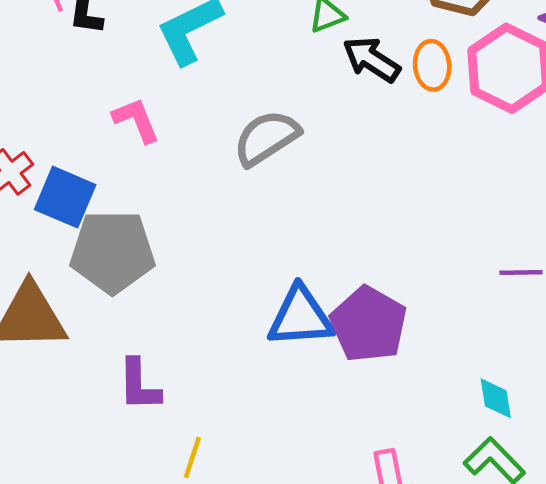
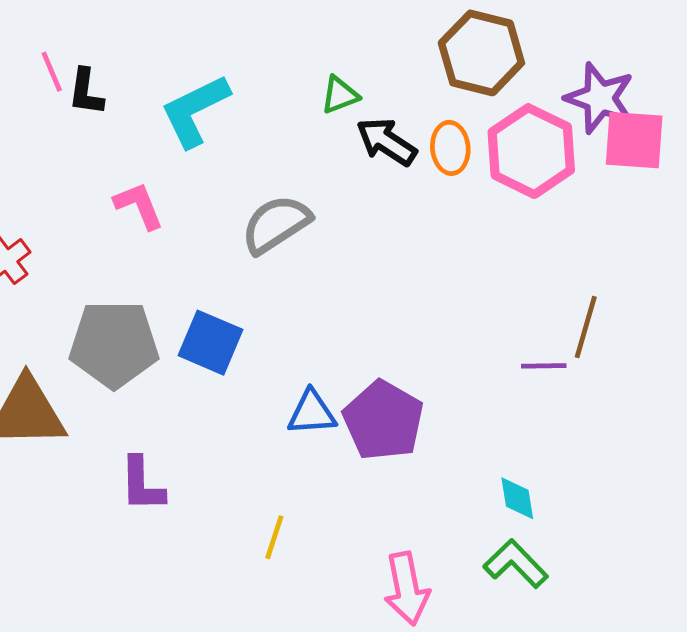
blue square: (65, 197) -> (210, 343), moved
blue triangle: (300, 317) -> (312, 413), size x0.7
yellow line: (192, 458) -> (274, 537), moved

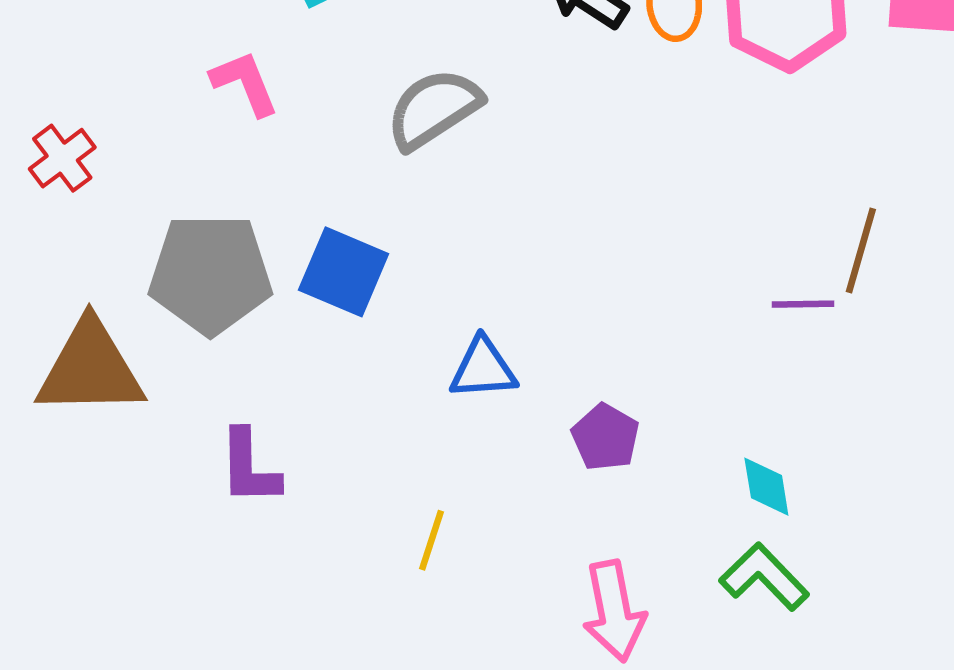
purple pentagon: (383, 420) -> (605, 437), moved, size x0.6

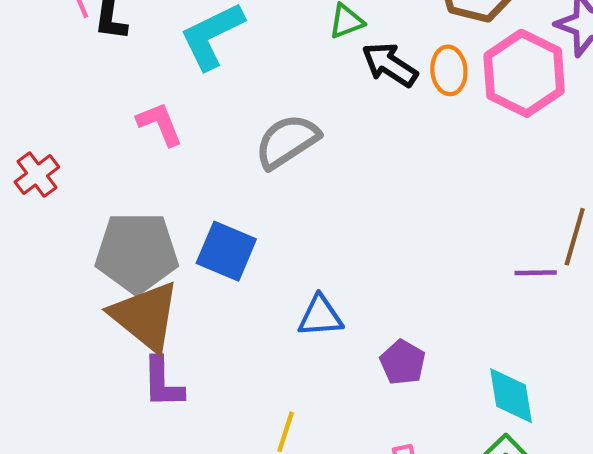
brown triangle: (90, 369) -> (145, 316), moved, turned 40
cyan diamond: (766, 487) -> (511, 396), size x1.4

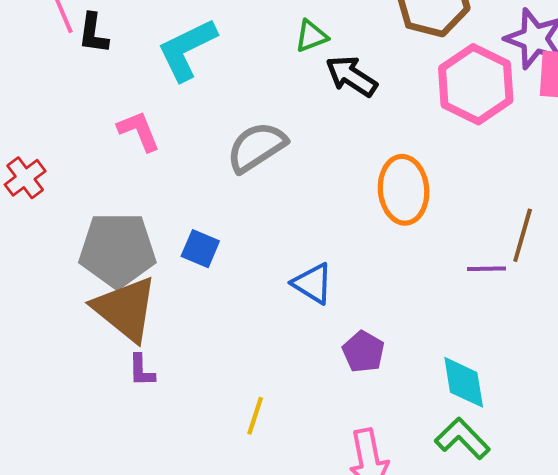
orange ellipse: (449, 70) -> (404, 190), moved, size x1.5
blue square: (226, 251) -> (200, 249), size x0.7
blue triangle: (320, 316) -> (313, 283), moved, turned 36
purple L-shape: (163, 383) -> (141, 370), size x0.7

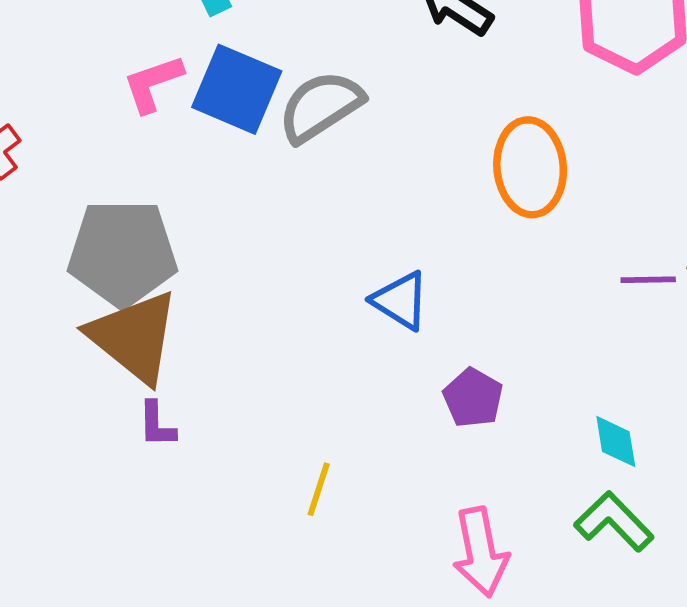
pink L-shape: (139, 131) -> (153, 83), turned -87
blue square: (200, 249) -> (237, 89), moved, size x1.6
cyan diamond: (464, 382) -> (616, 442), size x0.7

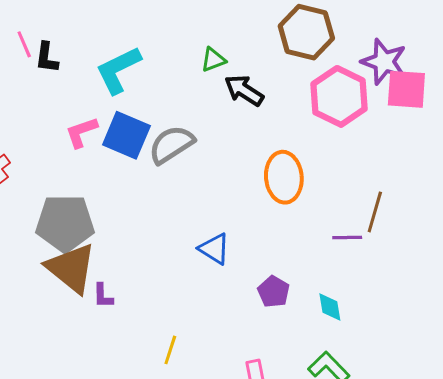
purple pentagon: (473, 398) -> (274, 292), moved
purple L-shape: (157, 424) -> (103, 296), moved
cyan diamond: (616, 442) -> (330, 307), moved

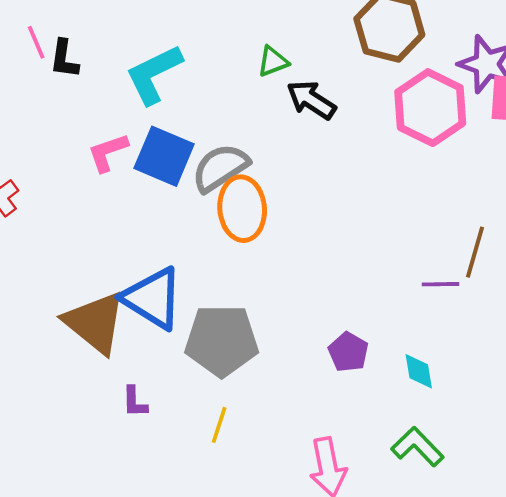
orange ellipse: (284, 177) -> (242, 209), moved
gray pentagon: (65, 223) -> (222, 340), moved
blue triangle: (214, 249) -> (153, 298), moved, size x1.6
purple L-shape: (103, 296) -> (135, 402), moved

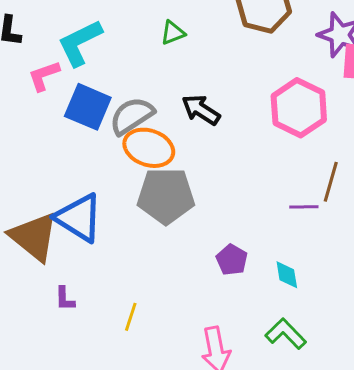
black arrow: (311, 100) -> (201, 110), moved
pink hexagon: (430, 108) -> (299, 108), moved
pink L-shape: (108, 152) -> (44, 76), moved
orange ellipse: (242, 209) -> (149, 148), turned -66
gray pentagon: (222, 340) -> (166, 196), moved

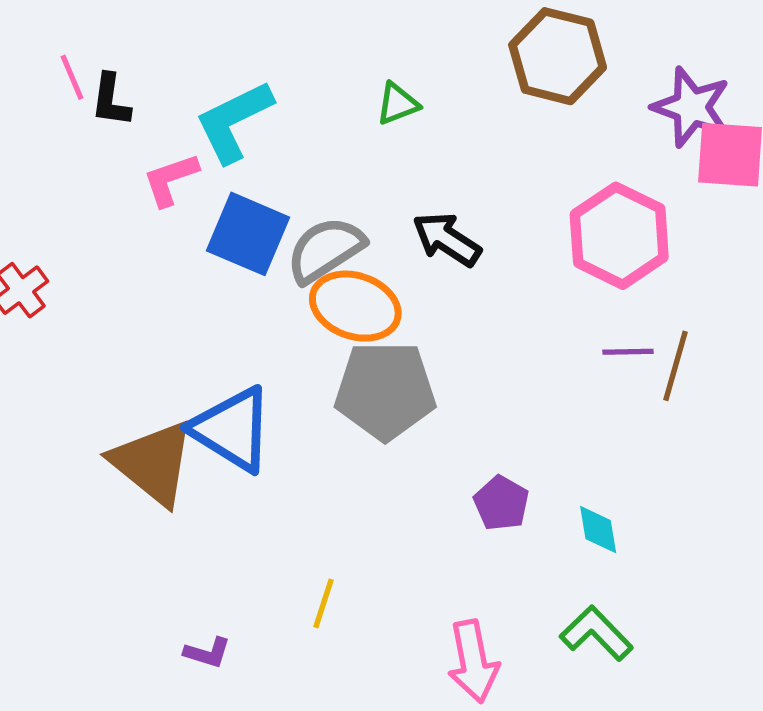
purple line: (304, 207) -> (628, 352), moved
purple L-shape: (65, 299) -> (207, 653), moved, turned -72

